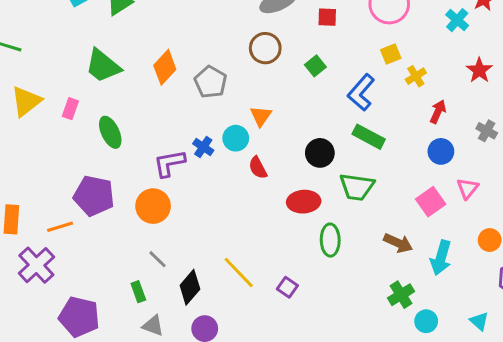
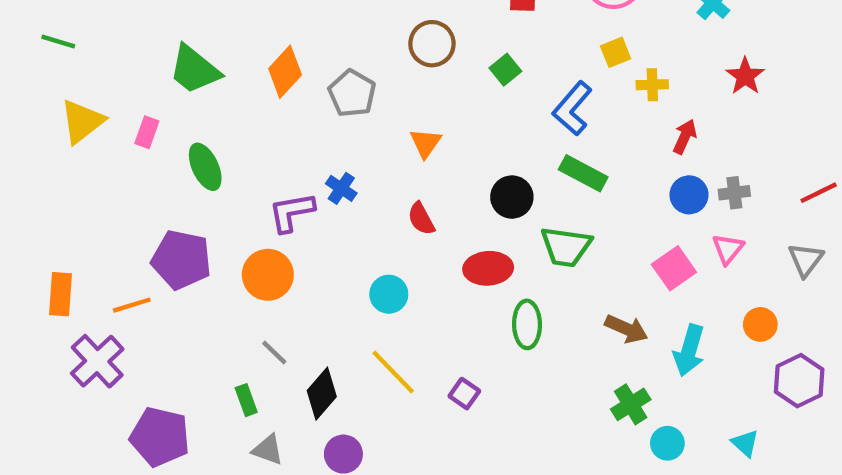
yellow cross: (416, 76) -> (652, 85), turned 30
gray cross: (487, 131) -> (734, 193), moved, turned -36
cyan circle: (236, 138) -> (389, 294), moved

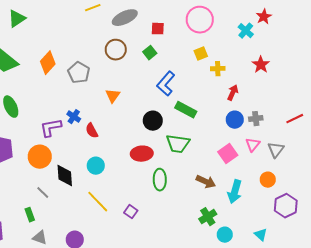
green square: (505, 70) -> (150, 53), moved
blue L-shape: (572, 108) -> (166, 84), moved
red semicircle: (421, 219) -> (92, 131), moved
gray triangle: (806, 260) -> (276, 150), moved
black diamond: (322, 394) -> (65, 176), moved, turned -45

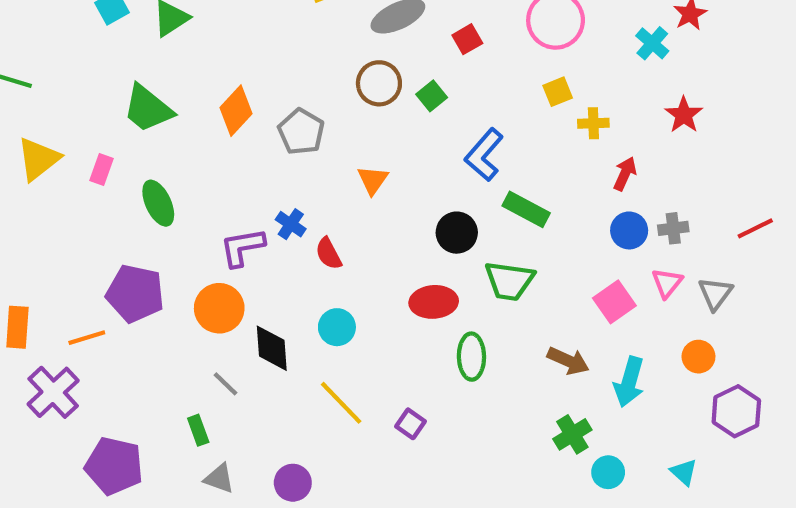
red square: (158, 29) -> (467, 39), turned -32
green square: (150, 53) -> (432, 96), moved

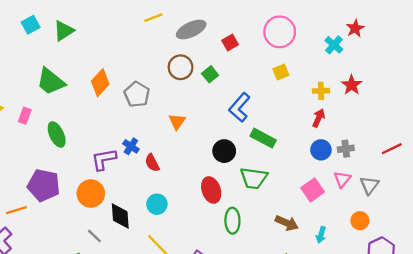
yellow cross: (593, 123) -> (321, 91), moved
red ellipse: (434, 302) -> (211, 190), turned 75
cyan arrow: (629, 382) -> (321, 235), size x0.6

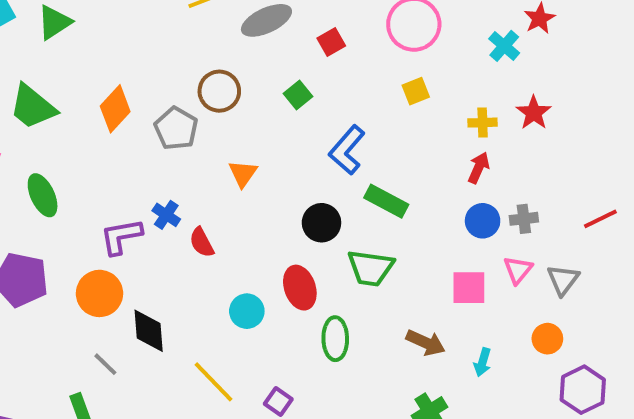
brown circle: (181, 67) -> (219, 91), moved
pink square: (313, 190) -> (469, 288), turned 35
cyan circle: (157, 204) -> (247, 311), moved

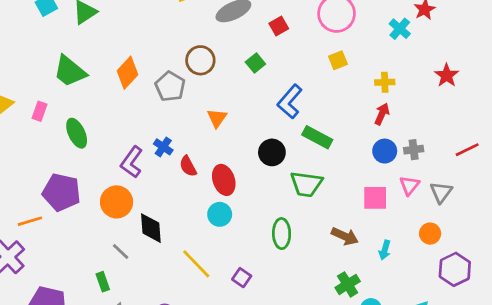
red star: (534, 113) -> (447, 75), moved
purple L-shape: (121, 236) -> (132, 162), turned -44
red ellipse: (300, 288) -> (224, 180), moved

